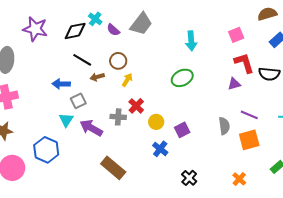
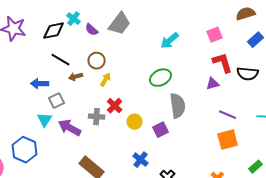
cyan arrow: (191, 41) -> (170, 41), turned 54
gray semicircle: (224, 126) -> (178, 106), moved, size x1.4
blue cross: (160, 149) -> (141, 160), moved

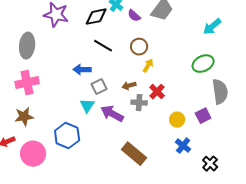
brown arrow: (76, 77) -> (129, 86), moved
yellow circle: (135, 122) -> (177, 120), moved

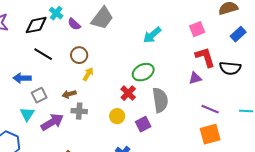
red cross: (157, 92) -> (128, 93), moved
purple arrow: (112, 114) -> (52, 122), turned 120
yellow circle: (177, 120) -> (117, 116), moved

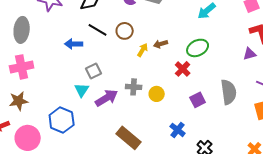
brown circle: (79, 55) -> (125, 31), moved
blue arrow: (22, 78) -> (74, 44), moved
brown arrow: (69, 94) -> (161, 44), moved
gray semicircle: (160, 100) -> (229, 92), moved
yellow circle: (117, 116) -> (157, 94), moved

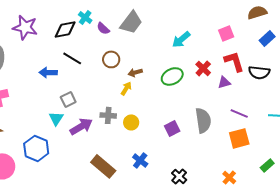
brown circle: (125, 31) -> (111, 59), moved
yellow arrow: (143, 50) -> (126, 88), moved
red cross: (183, 69) -> (203, 68), moved
blue cross: (178, 130) -> (140, 160), moved

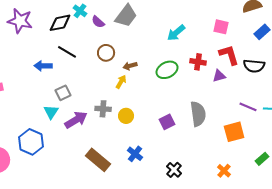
pink square: (226, 33) -> (221, 27), turned 35
red cross: (203, 68) -> (198, 62), turned -35
purple line: (239, 113) -> (248, 107), moved

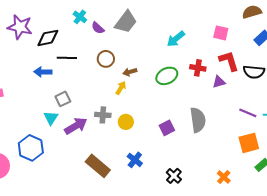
black diamond: (60, 23) -> (48, 38), moved
black line: (67, 52) -> (67, 58), turned -30
orange square: (234, 132) -> (249, 143), moved

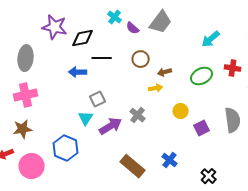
yellow arrow: (121, 88) -> (156, 88), turned 48
gray cross: (103, 115) -> (138, 115), turned 35
yellow circle: (126, 122) -> (181, 111), moved

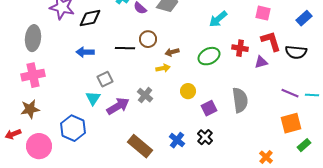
black line: (102, 58) -> (125, 48), moved
black cross: (209, 176) -> (205, 137), moved

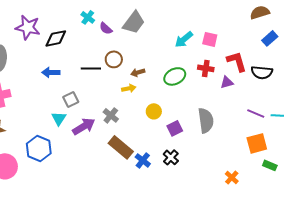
pink square: (263, 13) -> (210, 39), moved
green rectangle: (304, 145) -> (270, 165), turned 64
brown rectangle: (140, 146) -> (121, 147), moved

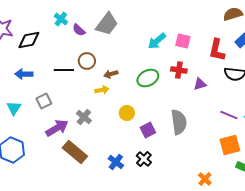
red L-shape: (237, 61) -> (217, 50), moved, turned -150
cyan triangle: (59, 118) -> (14, 108), moved
brown rectangle: (121, 147) -> (75, 152), moved

